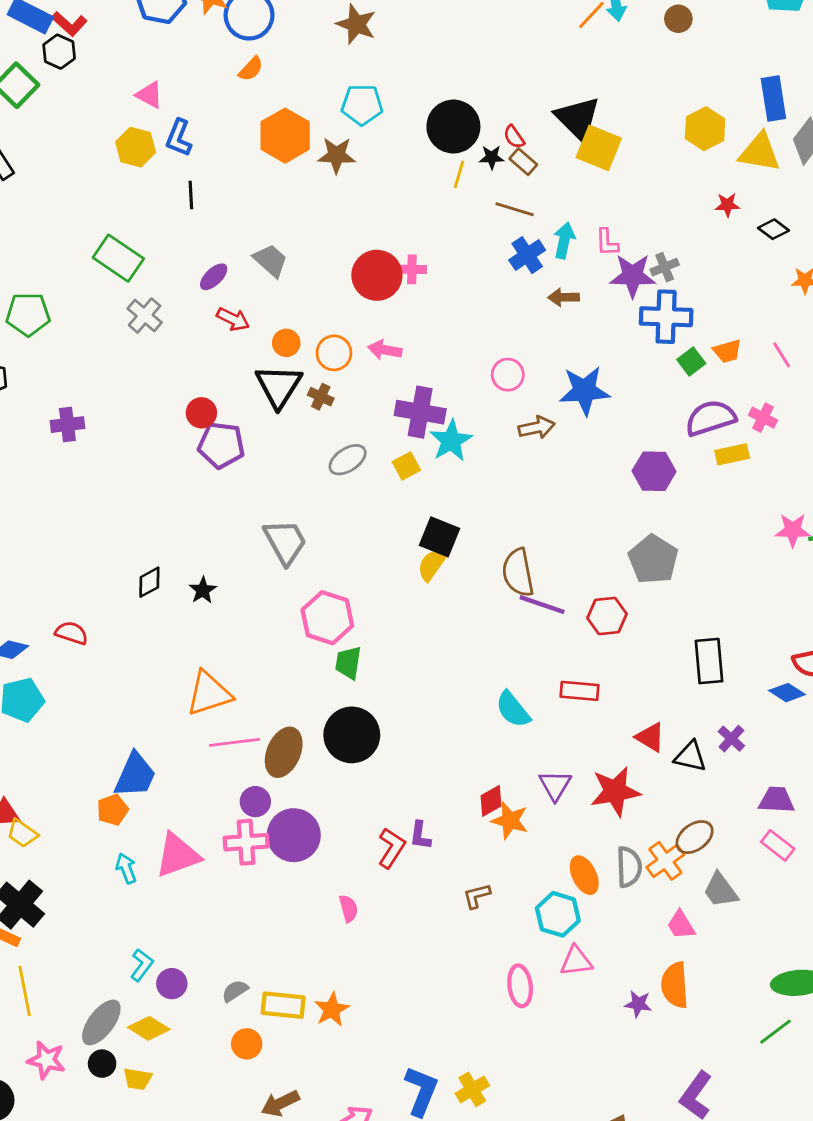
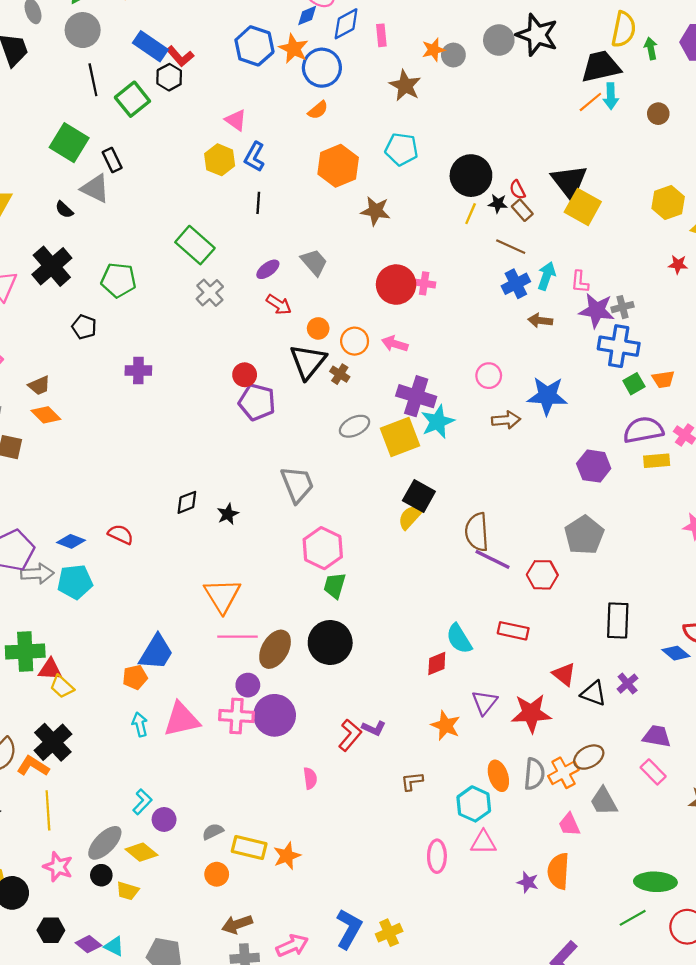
brown star: (337, 155) -> (375, 211), moved
yellow square: (406, 466) -> (400, 437), size x1.8
orange triangle: (209, 693) -> (222, 596), turned -51
red diamond: (491, 801) -> (437, 664), moved
purple L-shape: (420, 835) -> (374, 728), turned -80

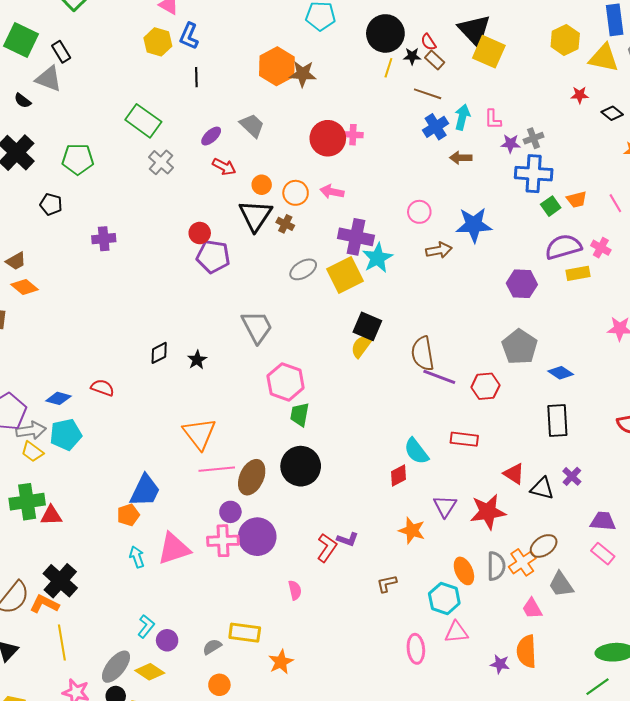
orange hexagon: (338, 166) -> (277, 66), moved
purple star: (597, 311) -> (511, 144), size x0.6
blue diamond: (676, 653) -> (561, 373), moved
yellow trapezoid: (62, 687) -> (32, 452), moved
yellow rectangle: (249, 848) -> (245, 633), moved

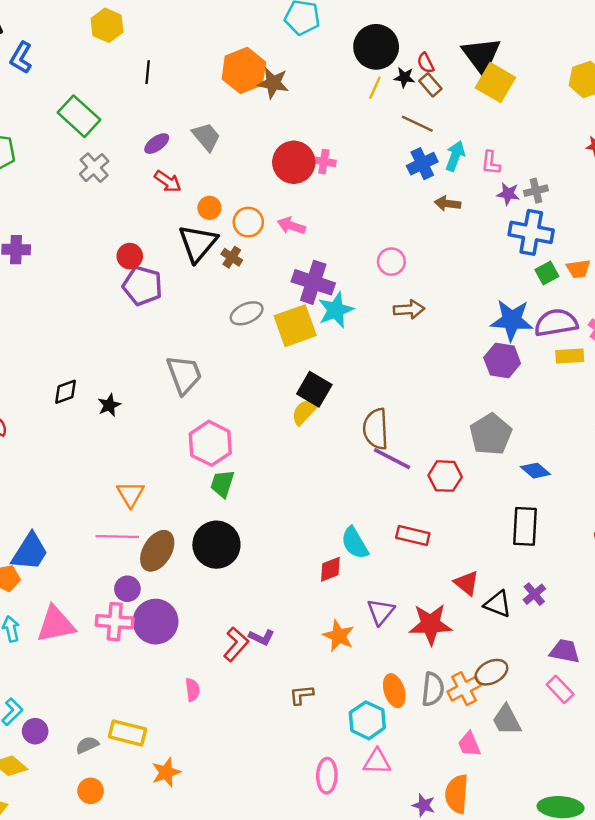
blue L-shape: (189, 36) -> (21, 58), moved
blue star: (474, 225) -> (512, 320), moved
orange triangle: (199, 434) -> (130, 494), moved, size x0.7

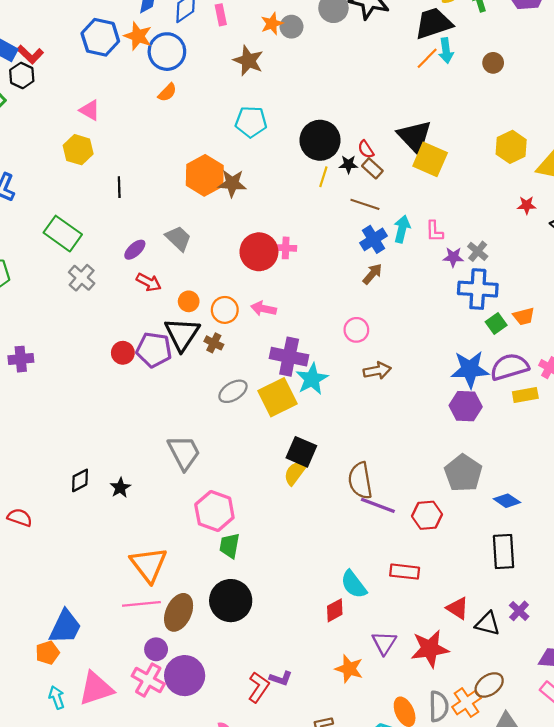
gray cross: (536, 191) -> (478, 251), turned -30
brown arrow: (448, 204) -> (372, 274), moved, turned 130
purple pentagon: (142, 286) -> (154, 350), moved
orange triangle: (130, 494) -> (149, 565), size x1.5
pink cross: (115, 622) -> (148, 680), turned 32

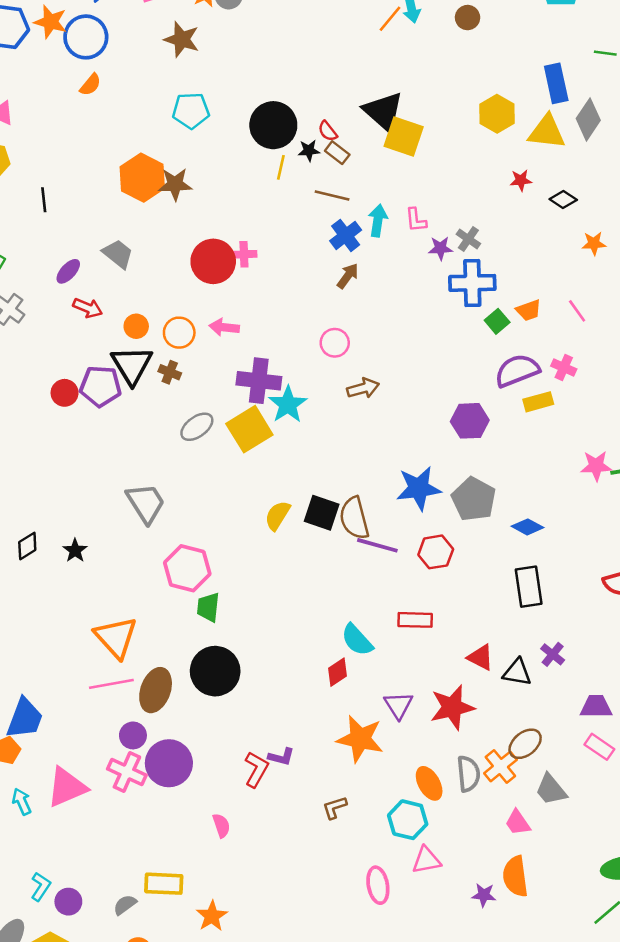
blue star: (470, 369) -> (419, 488), moved
black square: (301, 452) -> (322, 513), moved
orange star: (349, 669) -> (360, 739), size x1.4

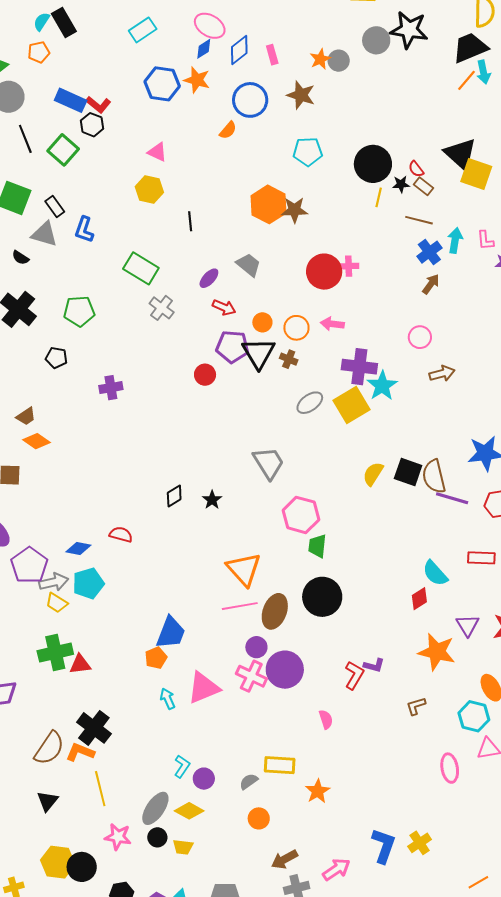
blue circle: (86, 37) -> (250, 100), moved
purple pentagon: (100, 386) -> (232, 347), moved

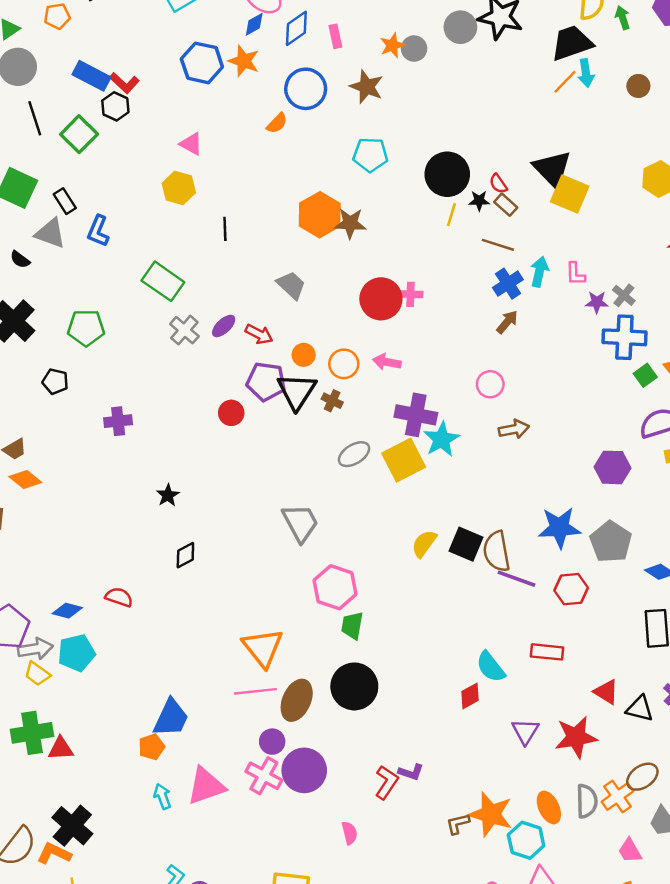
purple ellipse: (209, 278) -> (224, 326), moved
black star: (212, 500) -> (168, 495), moved
orange star: (437, 652) -> (491, 814), moved

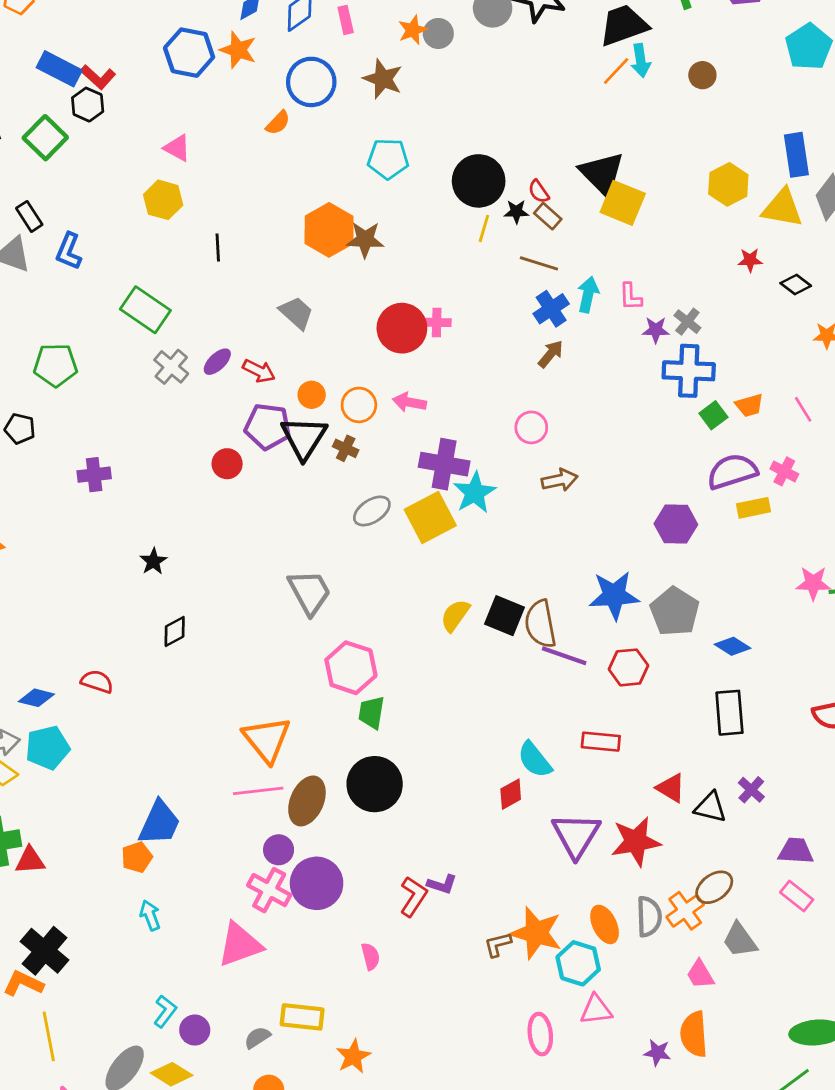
purple triangle: (525, 731) -> (576, 835), size x1.5
pink triangle: (206, 786) -> (240, 945), moved

